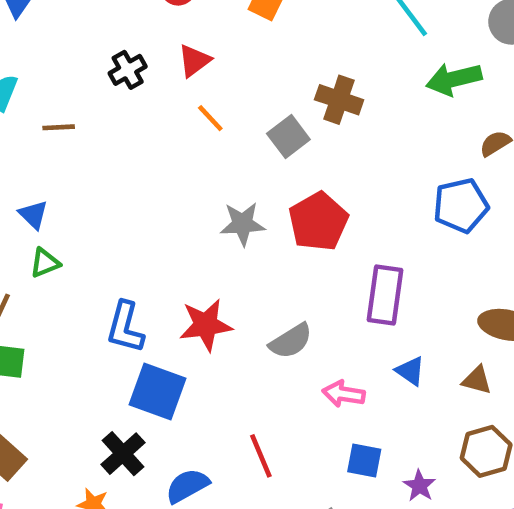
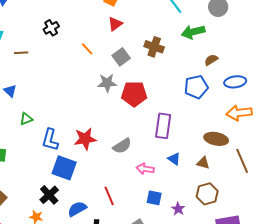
red triangle: (194, 61) -> (115, 24), moved
brown cross: (339, 100) -> (154, 47), moved
red pentagon: (318, 222) -> (134, 94), turned 30
gray star: (243, 224) -> (107, 83), moved
green triangle: (45, 263) -> (26, 119), moved

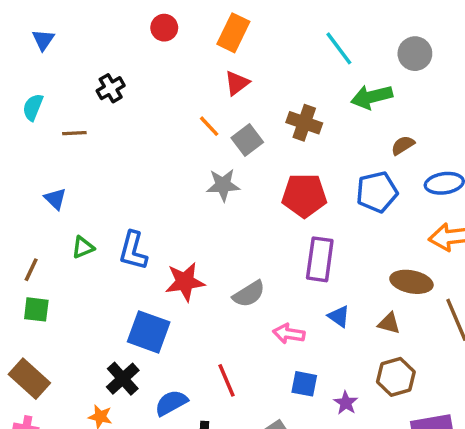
black cross: (51, 28) -> (111, 88), moved
orange line: (87, 49) -> (209, 126), moved
red pentagon: (134, 94) -> (304, 195), moved
blue L-shape: (50, 140) -> (133, 251), moved

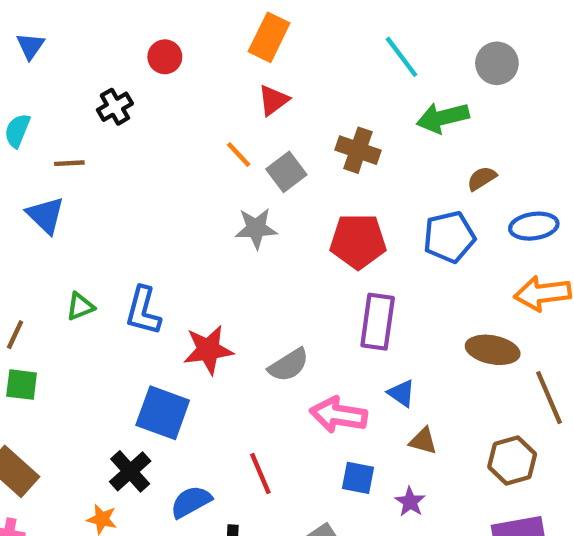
red circle: (164, 28) -> (165, 57), moved
blue triangle: (55, 199) -> (45, 215), moved, size x1.4
brown triangle: (389, 323) -> (423, 441), moved
pink arrow: (289, 334) -> (338, 415), size x1.4
brown hexagon: (396, 377) -> (512, 461), moved

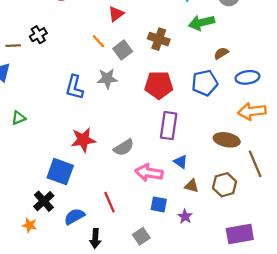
black cross: (115, 107) -> (38, 35), moved
blue L-shape: (143, 311) -> (74, 87), moved
brown hexagon: (512, 461) -> (224, 185), moved

